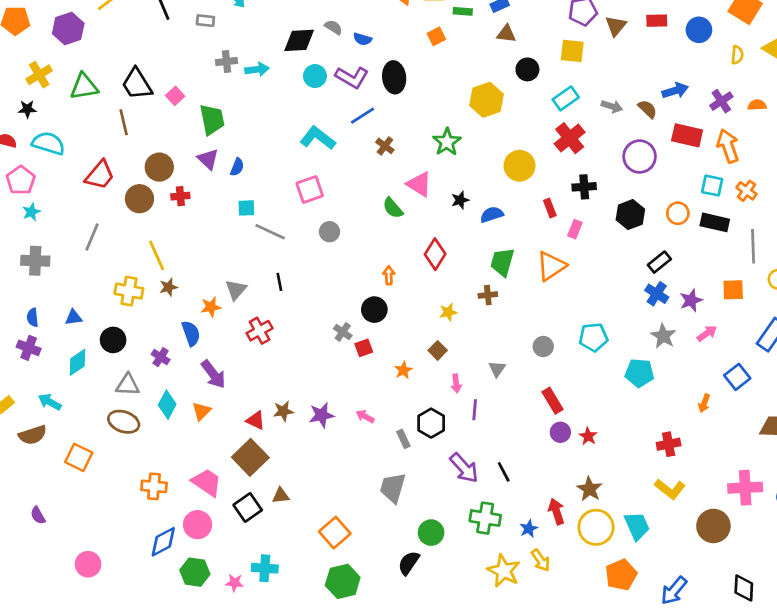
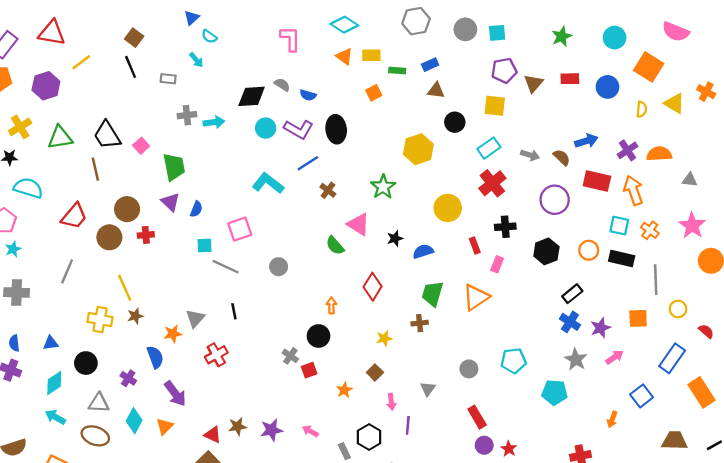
orange semicircle: (757, 105) -> (659, 154), size x1.5
pink square: (310, 189) -> (240, 229), moved
cyan arrow: (50, 402) -> (55, 417), moved

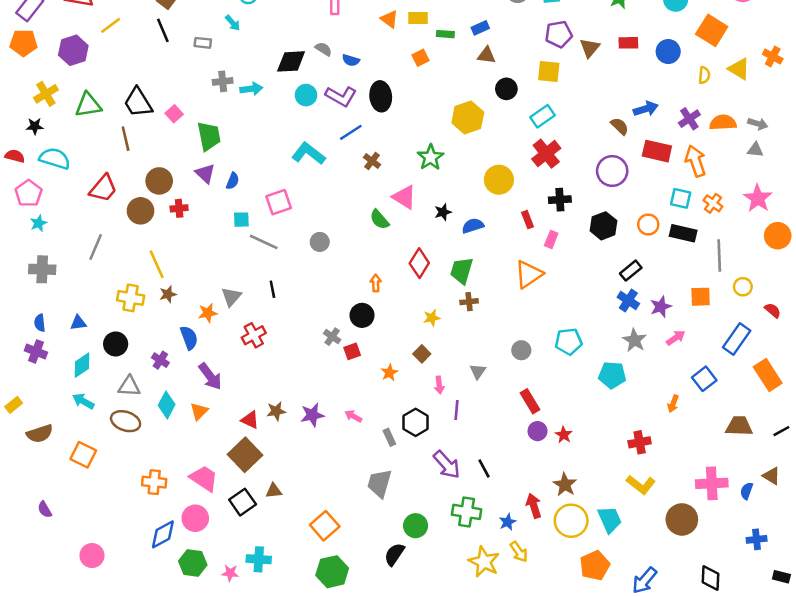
gray arrow: (530, 155) -> (758, 124), moved
green trapezoid: (432, 294) -> (462, 271), moved

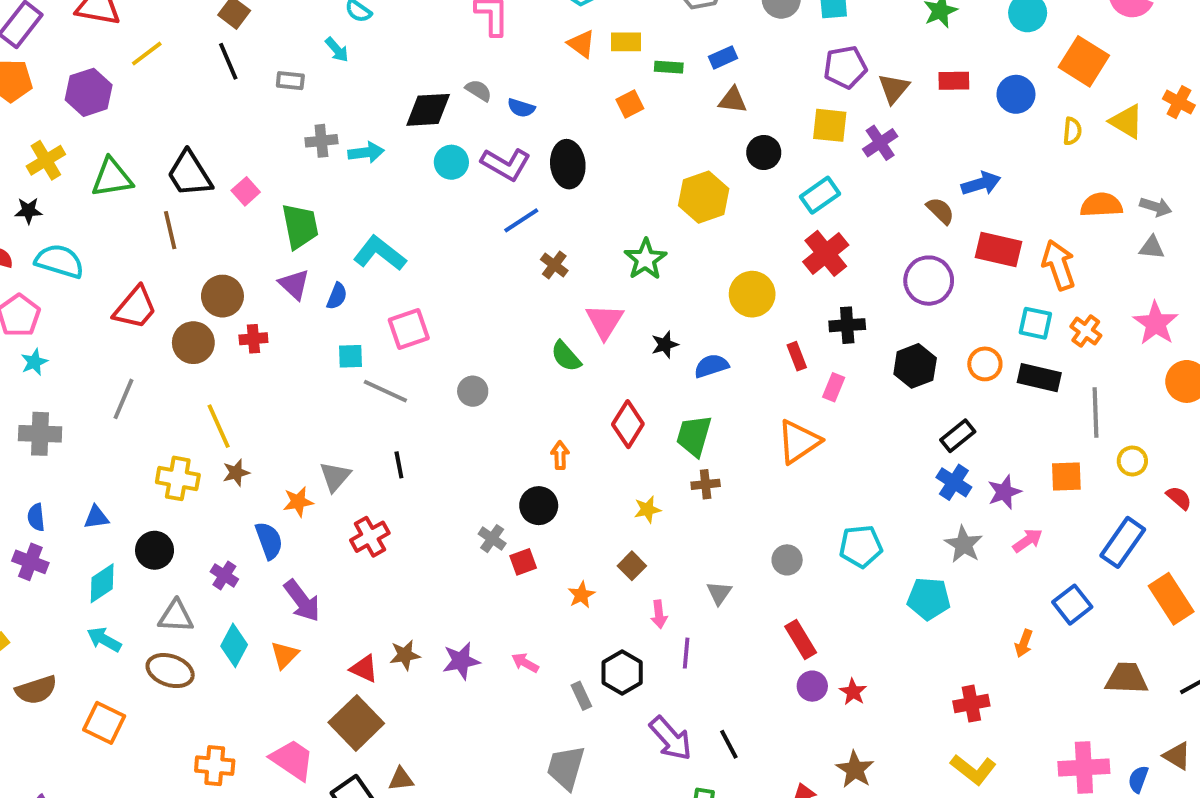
purple cross: (689, 119) -> (880, 143), moved
cyan L-shape: (309, 154) -> (380, 253), moved
pink triangle: (404, 197) -> (605, 321), turned 30

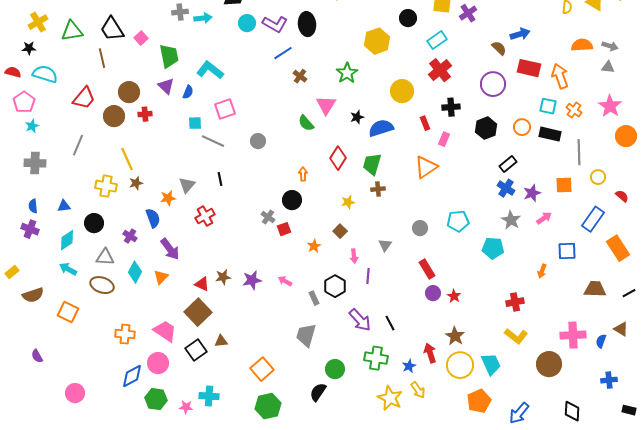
blue semicircle: (711, 366) -> (381, 128), size x1.4
blue square: (1072, 605) -> (567, 251), turned 36

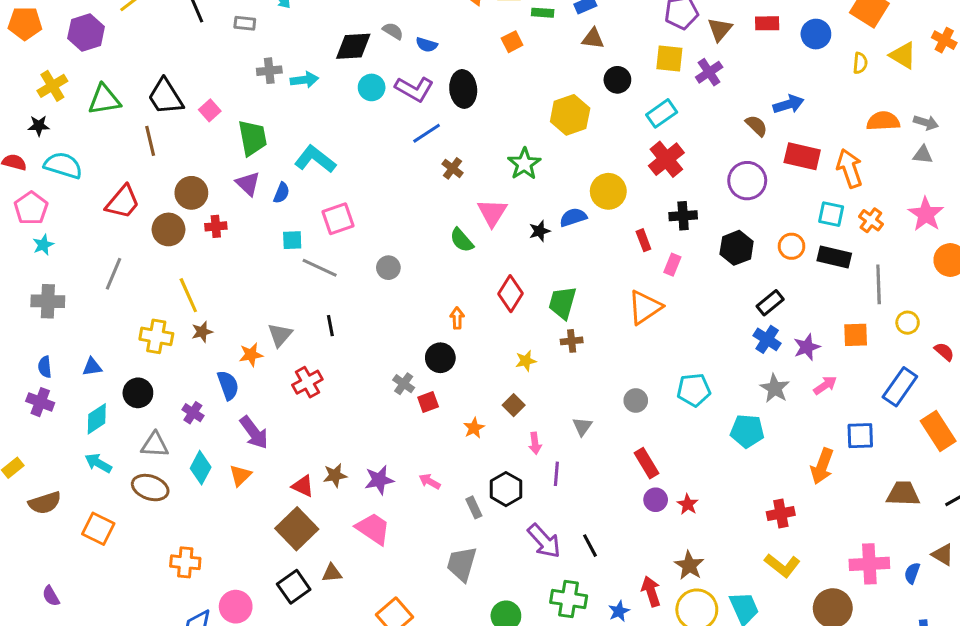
blue semicircle: (381, 128) -> (573, 217), moved, size x0.7
orange arrow: (542, 271) -> (822, 466), size x1.6
pink trapezoid: (165, 331) -> (373, 529), moved

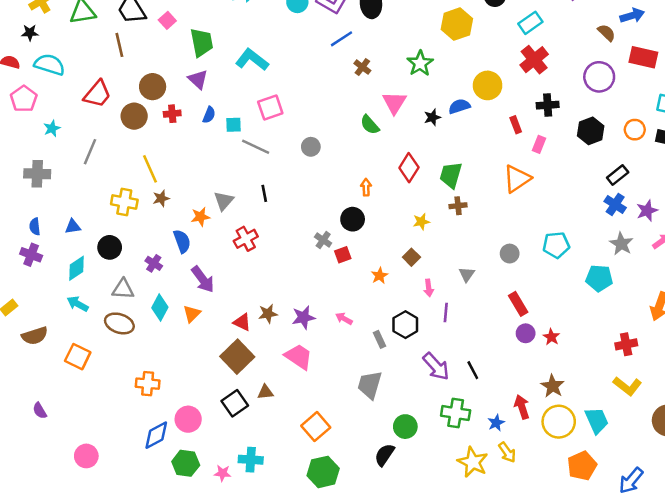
blue semicircle: (281, 193) -> (209, 115), moved
cyan star: (43, 245) -> (52, 128), moved

